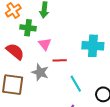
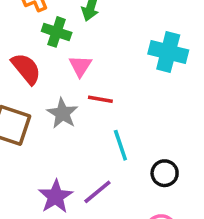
cyan cross: (93, 46) -> (168, 52), moved

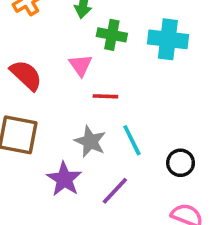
green cross: (57, 32) -> (112, 35), moved
gray star: (62, 113) -> (90, 141), moved
purple star: (56, 196) -> (64, 179), moved

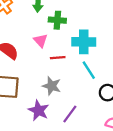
cyan cross: (168, 39) -> (84, 42), moved
cyan line: (132, 140) -> (89, 70), moved

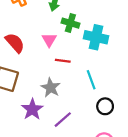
cyan cross: (84, 42) -> (96, 37), moved

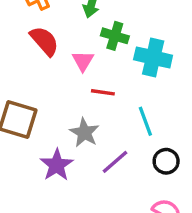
red semicircle: (15, 43) -> (44, 41), moved
purple line: (63, 120) -> (115, 162), moved

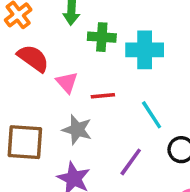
pink triangle: (83, 61) -> (67, 82), moved
gray star: (84, 133) -> (77, 130), moved

